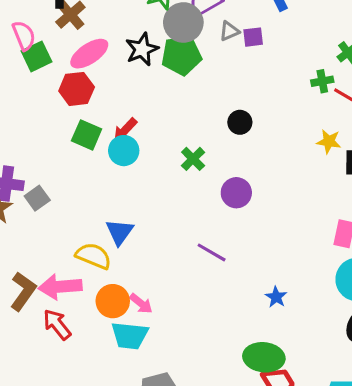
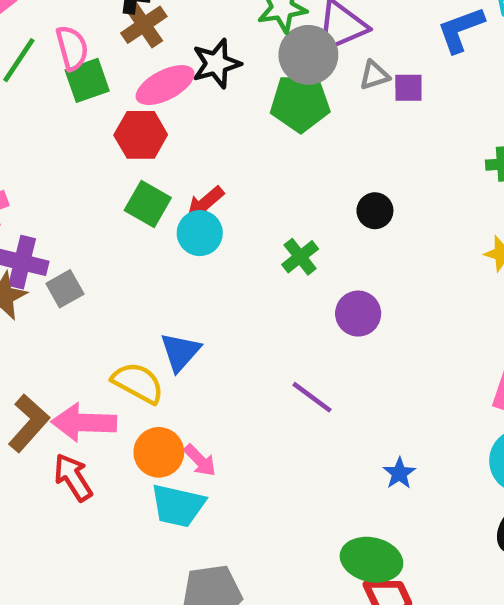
black star: (142, 49) -> (216, 64), moved

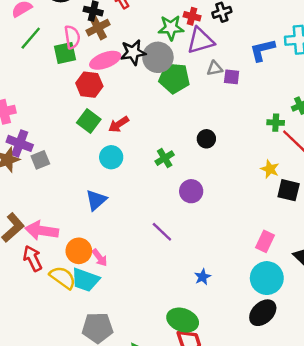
pink semicircle: (72, 48) -> (72, 37), moved
gray circle: (308, 55) -> (158, 57), moved
cyan circle: (200, 233) -> (111, 157), moved
yellow semicircle: (138, 383) -> (63, 278), moved

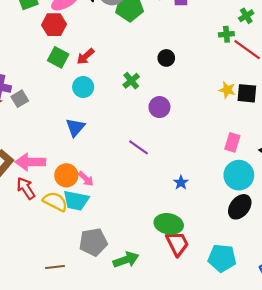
yellow star: (270, 169) -> (227, 90), moved

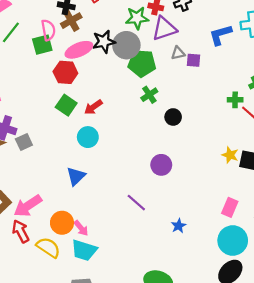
green cross: (131, 81) -> (149, 95), moved
pink arrow: (30, 162) -> (28, 206), turned -40
blue star: (181, 183) -> (179, 226), moved
cyan trapezoid: (76, 201) -> (84, 250), moved

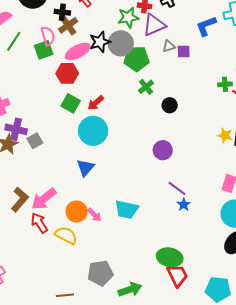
cyan circle: (88, 137) -> (93, 131), size x1.5
purple line: (136, 203) -> (177, 188), moved
cyan trapezoid: (84, 250) -> (127, 209), moved

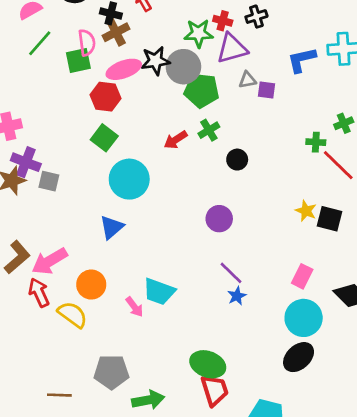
red arrow: (96, 103) -> (176, 140), moved
gray square: (35, 141) -> (49, 181), turned 35
pink arrow: (94, 215) -> (134, 307), moved

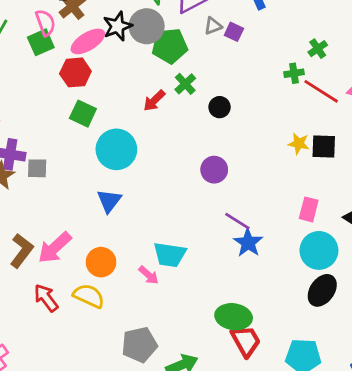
purple square: (266, 90) -> (234, 32), turned 30
red arrow: (39, 293) -> (46, 298), moved
blue star: (237, 296) -> (248, 243), size x1.5

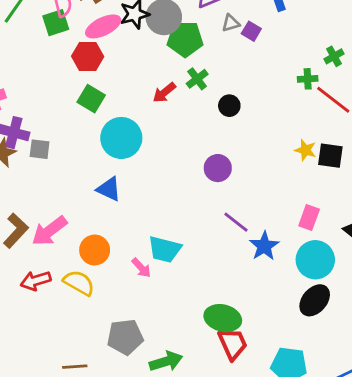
blue triangle: (109, 201) -> (109, 189), turned -48
blue star: (248, 243) -> (264, 246), moved
red arrow: (46, 298) -> (36, 281), turned -76

